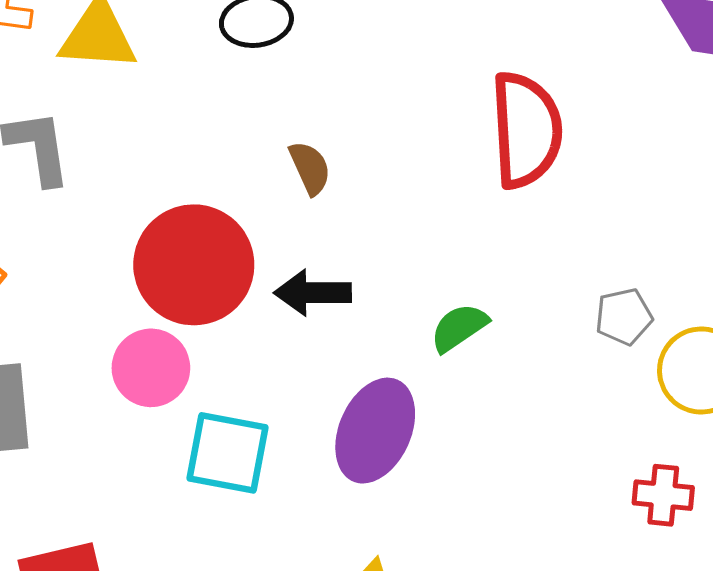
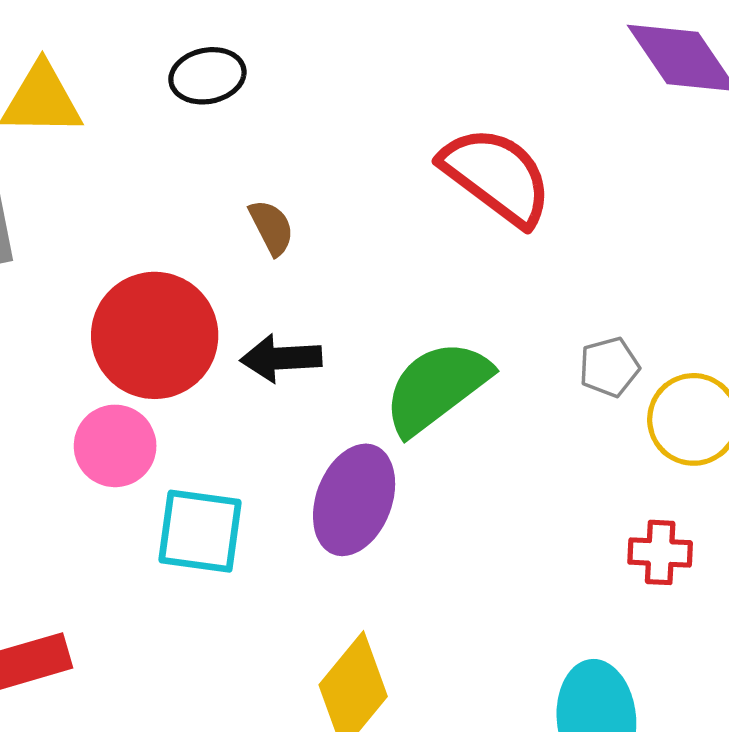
red semicircle: (526, 130) -> (497, 176), turned -47
green semicircle: (459, 328) -> (437, 387), size x1.8

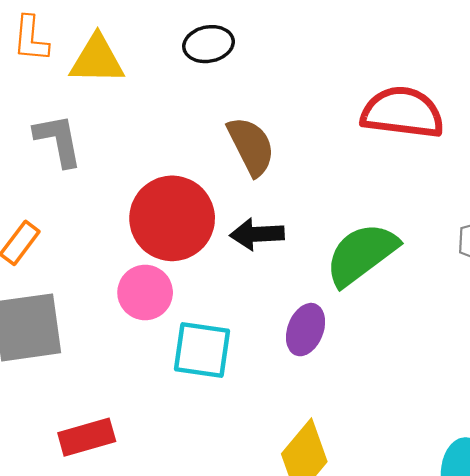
red semicircle: (497, 176) -> (402, 112), turned -30
brown semicircle: (271, 227) -> (251, 146), size x1.6
purple ellipse: (354, 500) -> (306, 330), size x0.7

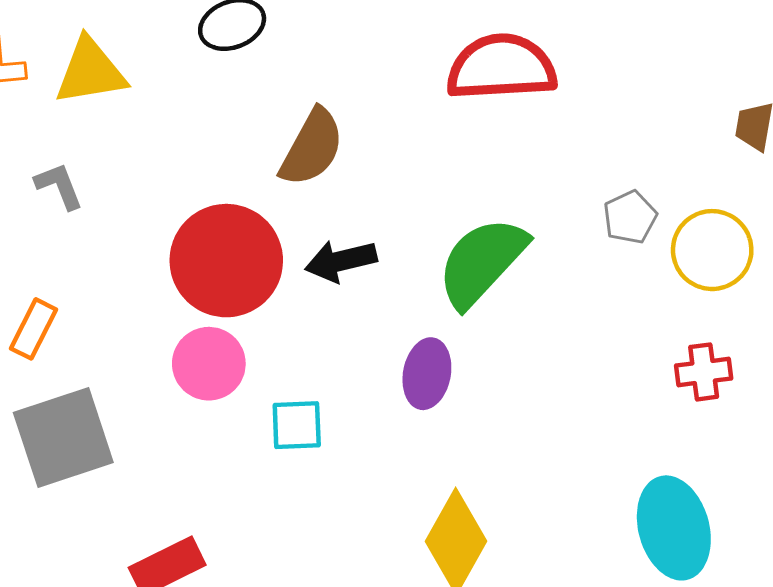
gray L-shape: (58, 140) -> (59, 186), size x0.7
brown semicircle: (251, 146) -> (312, 147), turned 66
cyan square: (202, 350) -> (297, 425), size x0.7

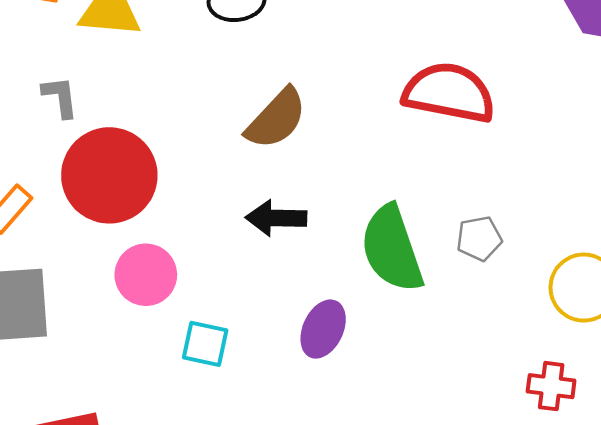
gray pentagon: (630, 217) -> (479, 238), moved
red circle: (226, 261) -> (109, 175), moved
green semicircle: (482, 262) -> (392, 249), turned -76

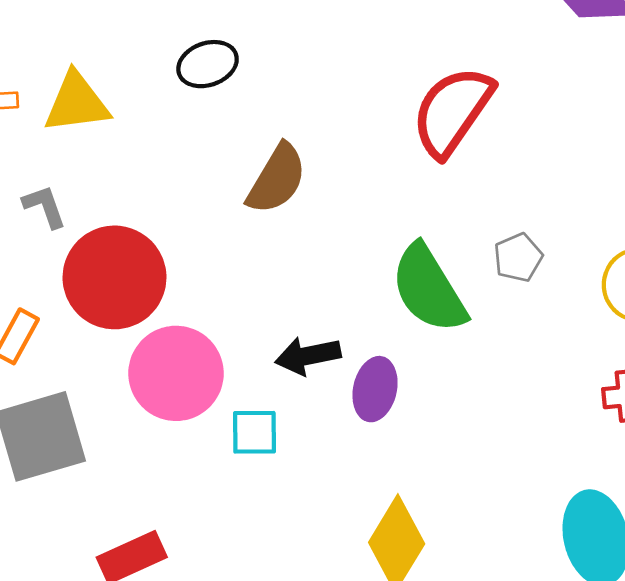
red semicircle: (449, 93) -> (452, 111), turned -54
black arrow: (276, 218) -> (308, 356), moved
pink circle: (146, 275) -> (176, 373), size x1.4

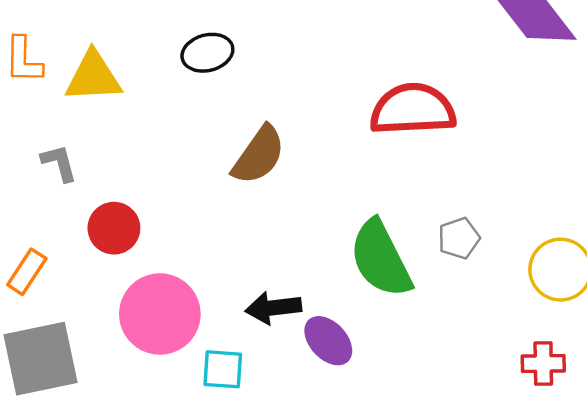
red semicircle: (452, 111) -> (413, 109), turned 48
red circle: (114, 277) -> (114, 228), size x0.6
purple ellipse: (375, 389) -> (328, 341), turned -60

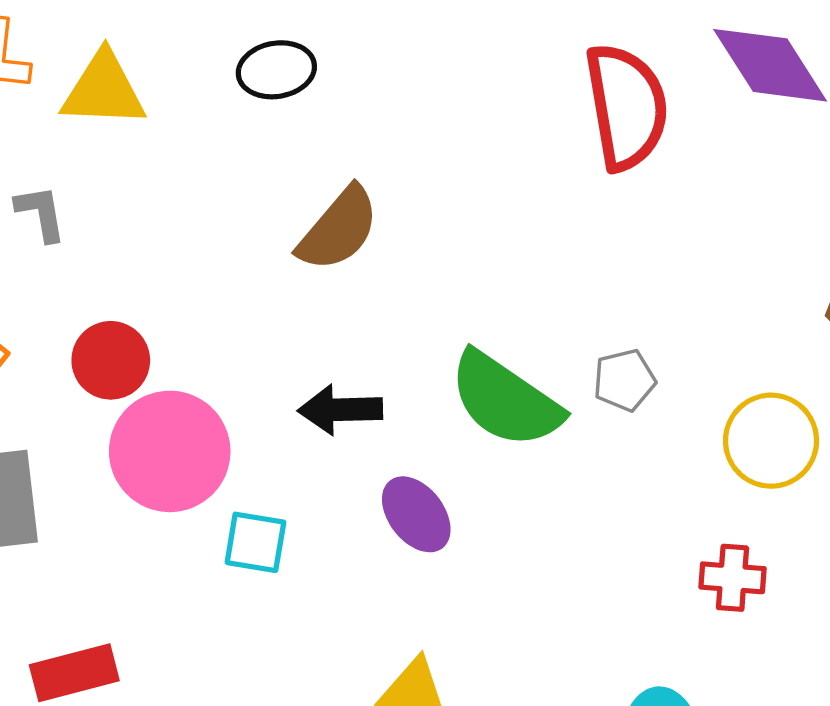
red semicircle: (413, 109) -> (626, 107), moved, turned 78
red circle: (114, 228) -> (111, 360), moved
green semicircle: (381, 259) -> (505, 400), turned -34
black arrow: (273, 308) -> (340, 410), moved

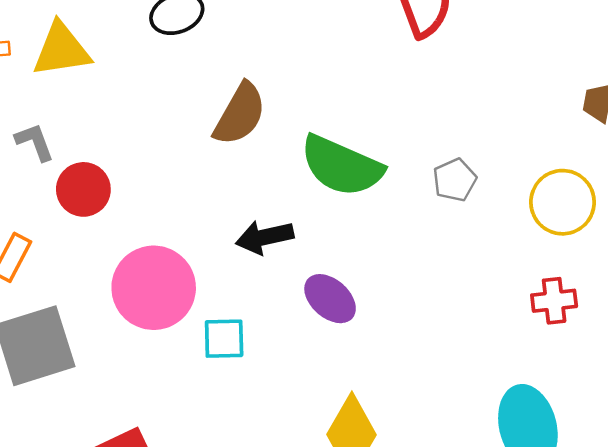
red circle: (111, 360) -> (83, 189), moved
green semicircle: (505, 400) -> (342, 166), moved

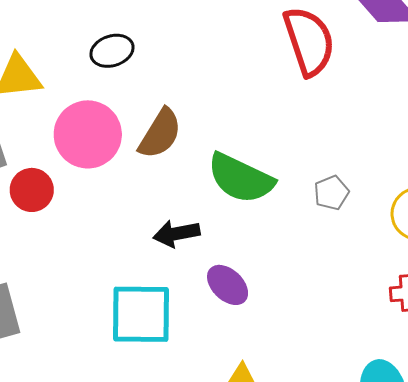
pink circle: (154, 288) -> (88, 134), moved
cyan square: (224, 339) -> (141, 314), size x1.8

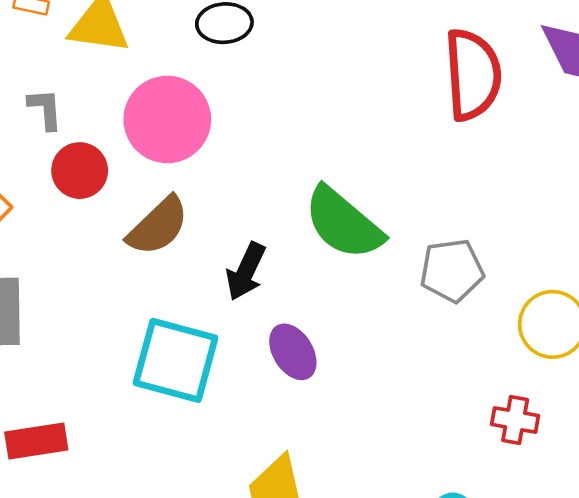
brown semicircle: (160, 134) -> (158, 226), moved
gray pentagon: (331, 193) -> (452, 271), size x1.4
black arrow: (176, 234) -> (246, 271), turned -69

